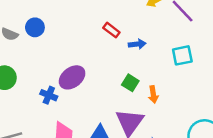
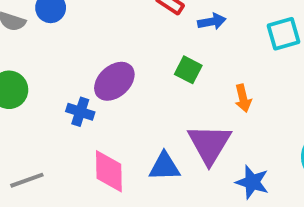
green square: (130, 83) -> (188, 70), moved

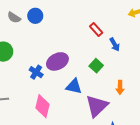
blue arrow: (212, 22) -> (115, 45), turned 56
blue triangle: (164, 167) -> (74, 86), moved

